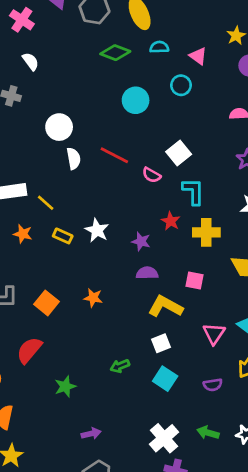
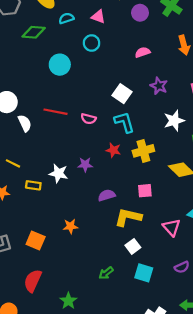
white square: (179, 153) -> (122, 94), moved
purple star: (141, 241) -> (85, 165), moved

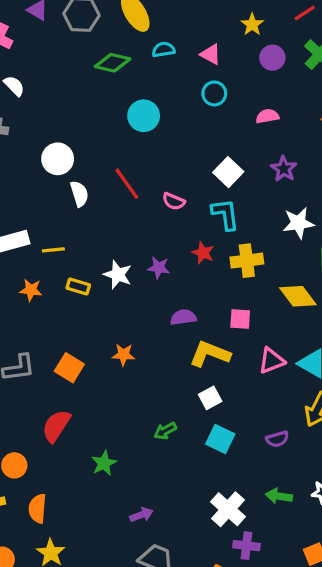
cyan circle: (92, 43) -> (214, 93), moved
red line: (55, 112) -> (127, 184), turned 35
yellow line: (13, 163) -> (53, 250), turned -40
pink triangle: (172, 227) -> (272, 361), moved, turned 42

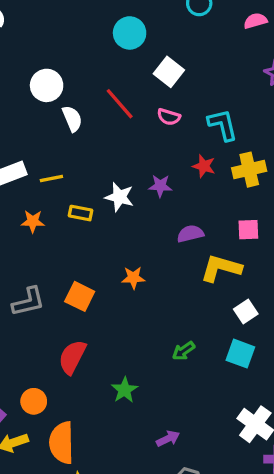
white square: (228, 172) -> (169, 72), moved
white square: (210, 398) -> (246, 311), moved
orange semicircle: (37, 508) -> (62, 443), size x1.4

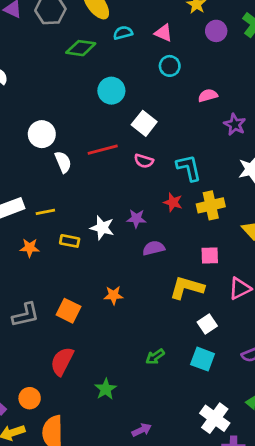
pink semicircle: (255, 21) -> (208, 96), moved
red line: (120, 104) -> (103, 150), turned -64
purple semicircle: (190, 234) -> (154, 248), moved

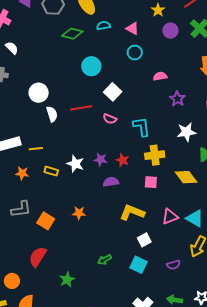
red star: (173, 202) -> (123, 160), moved
pink square: (210, 256) -> (151, 182), moved
gray L-shape: (26, 315) -> (21, 209), moved

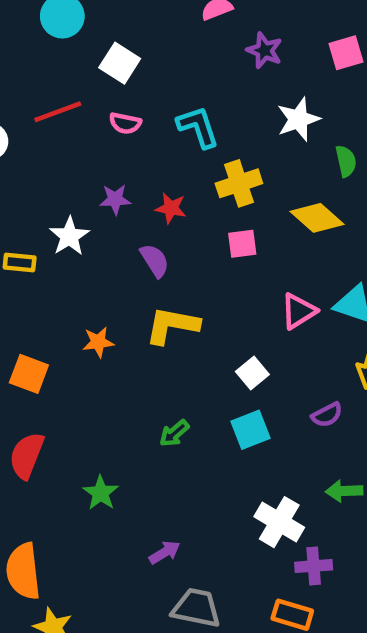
purple star: (101, 160) -> (115, 199), moved
white star: (75, 164) -> (69, 236), turned 30
purple semicircle: (111, 182) -> (155, 260), turned 77
yellow L-shape: (132, 212) -> (172, 325), moved
cyan square: (138, 265) -> (250, 430), turned -36

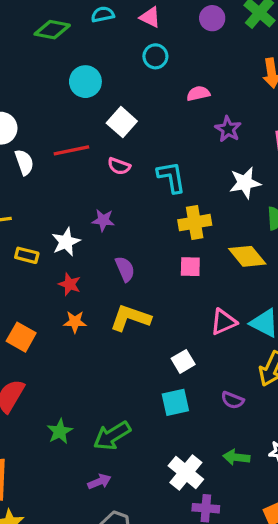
red star: (171, 208) -> (70, 284), moved
purple semicircle: (327, 415) -> (232, 400), turned 40
green arrow: (174, 433) -> (112, 436), moved, size x1.6

